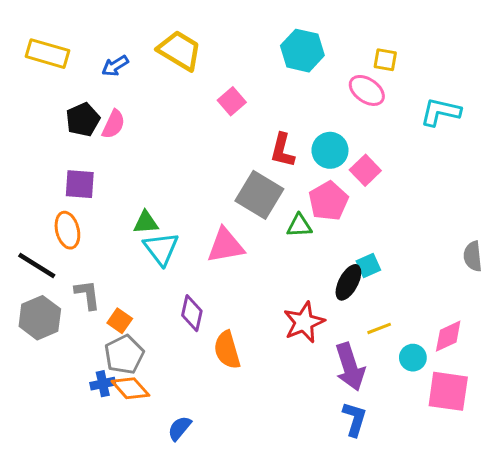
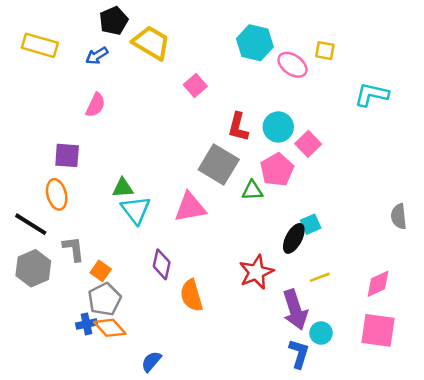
pink ellipse: (367, 90) -> (292, 65), moved
black pentagon: (83, 120) -> (114, 21), moved
cyan circle: (413, 358) -> (321, 333), moved

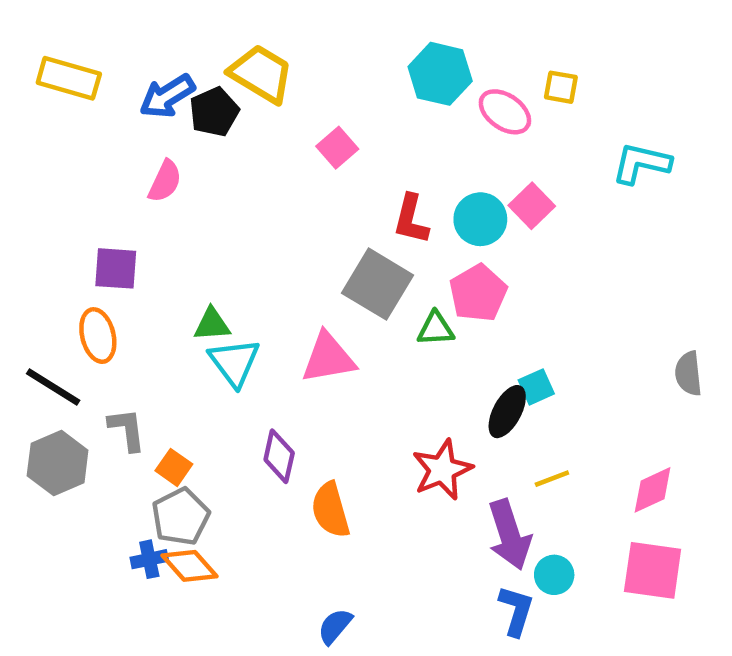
black pentagon: (114, 21) -> (214, 112), moved
blue arrow: (97, 56) -> (167, 96), size x1.4
pink square: (308, 144) -> (532, 206), moved
blue semicircle: (151, 362) -> (335, 626), moved

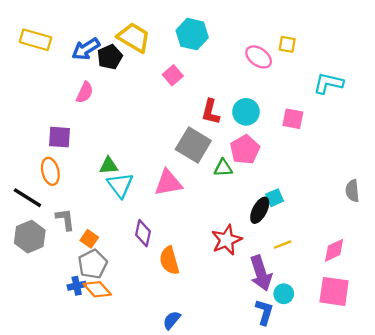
cyan hexagon: (440, 74) -> (192, 34), moved
pink square: (532, 206) -> (293, 119), moved, turned -35

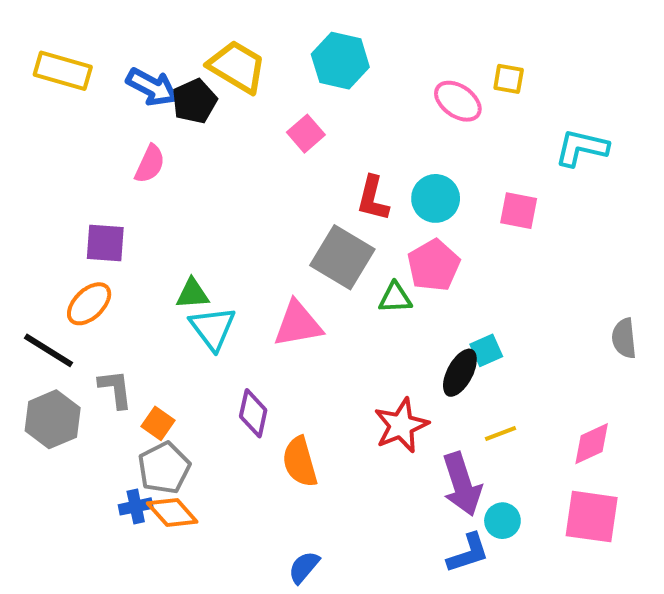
blue arrow: (86, 49) -> (152, 87), turned -120
orange ellipse: (50, 171) -> (89, 304), turned 60
blue L-shape: (264, 312) -> (468, 553), turned 55

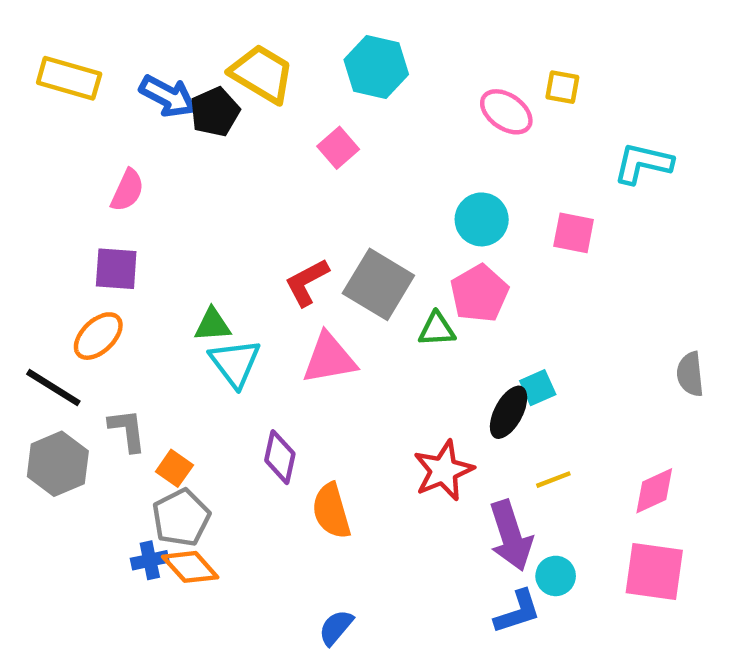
pink semicircle: (150, 164) -> (127, 190), moved
red L-shape: (373, 198) -> (307, 282), moved, turned 48

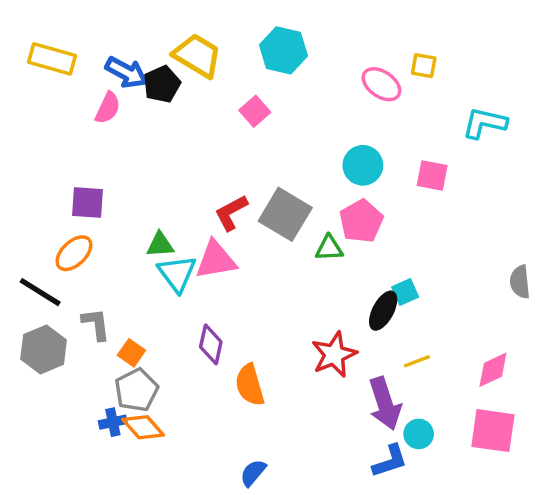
pink semicircle: (127, 190) -> (108, 108), moved
pink triangle: (329, 358) -> (216, 260), moved

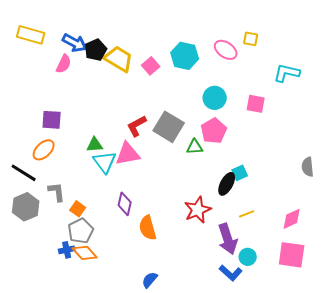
cyan hexagon: (283, 50) -> (185, 56), moved
yellow trapezoid: (197, 56) -> (119, 59), moved
blue L-shape: (390, 461) -> (231, 273), turned 60

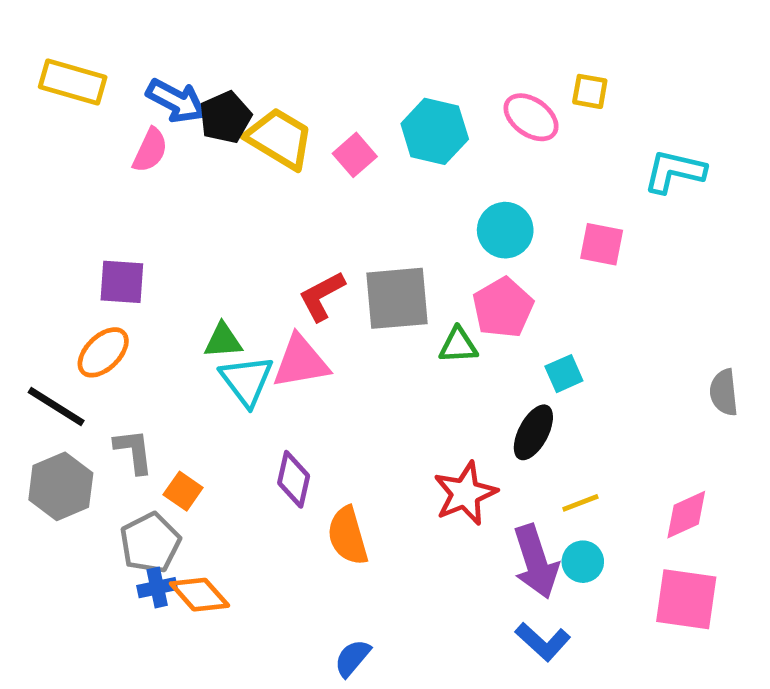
gray square: (169, 127) -> (397, 298), turned -36
cyan square: (240, 173) -> (564, 374), moved
gray pentagon: (81, 231) -> (150, 543), moved
cyan circle: (248, 257) -> (583, 562), moved

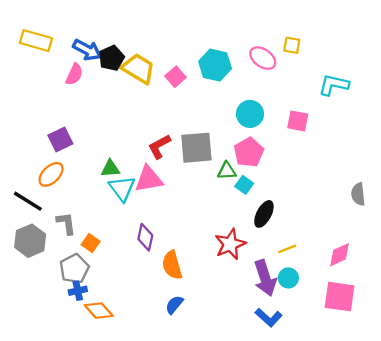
purple square: (122, 282) -> (60, 140), turned -30
cyan square: (564, 374) -> (244, 185), moved, turned -30
orange diamond: (200, 595) -> (99, 311), moved
blue semicircle: (352, 658) -> (174, 305), moved

